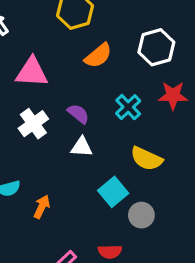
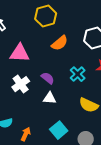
cyan square: (113, 192) -> (59, 130), moved

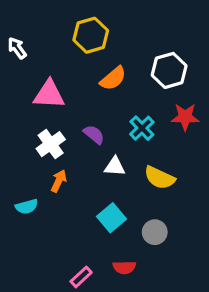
white triangle: (50, 98) -> (115, 167), moved
orange arrow: (26, 134) -> (59, 181), moved

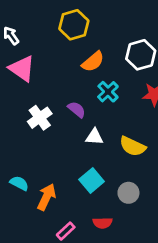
pink triangle: (49, 94) -> (22, 68), moved, turned 32
cyan cross: (142, 128) -> (108, 92), moved
orange arrow: (59, 181) -> (47, 197), moved, size x1.4
cyan semicircle: (27, 207) -> (19, 183), moved, turned -138

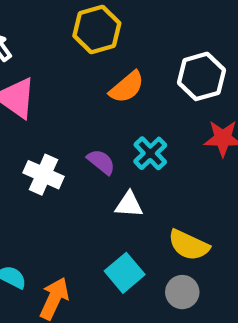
cyan cross: (108, 92) -> (150, 153), moved
white cross: (40, 118) -> (44, 175), turned -30
yellow semicircle: (133, 146) -> (189, 245), moved

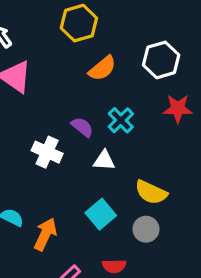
white cross: (44, 175) -> (47, 152), moved

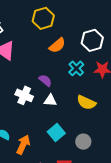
cyan cross: (121, 120) -> (76, 68), moved
white triangle: (104, 160) -> (50, 100), moved
yellow semicircle: (151, 192) -> (86, 102), moved

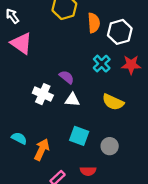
orange semicircle: (57, 45) -> (94, 23), moved, turned -54
cyan square: (56, 133) -> (79, 136), turned -30

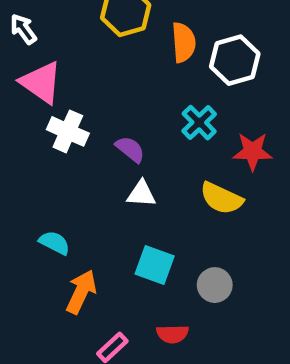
red star: (131, 65) -> (253, 151), moved
white cross: (43, 94) -> (68, 131), moved
cyan semicircle: (19, 138) -> (54, 243), moved

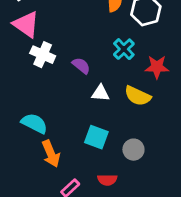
white triangle: (141, 194) -> (100, 93), moved
cyan semicircle: (54, 243) -> (34, 123), size x1.4
orange arrow: (81, 292) -> (51, 154), turned 132

